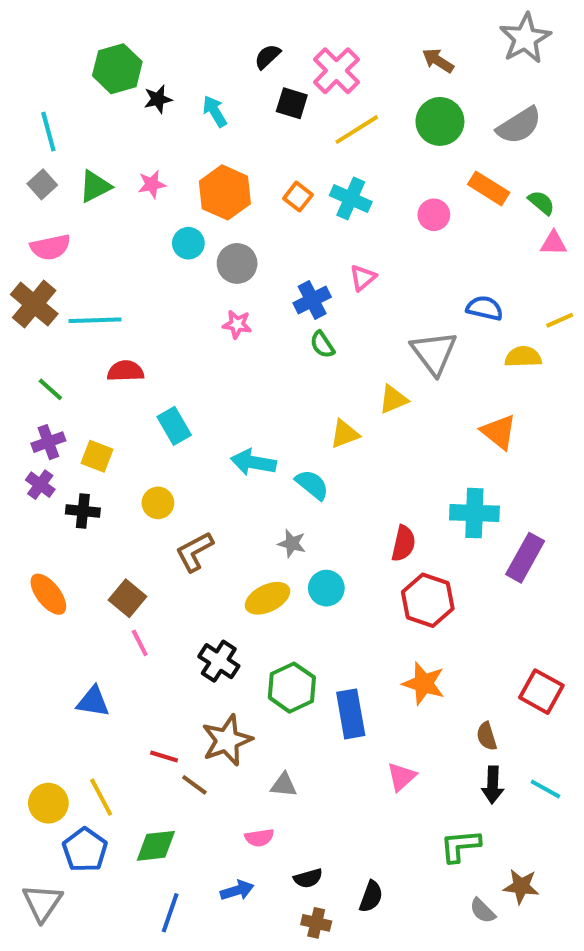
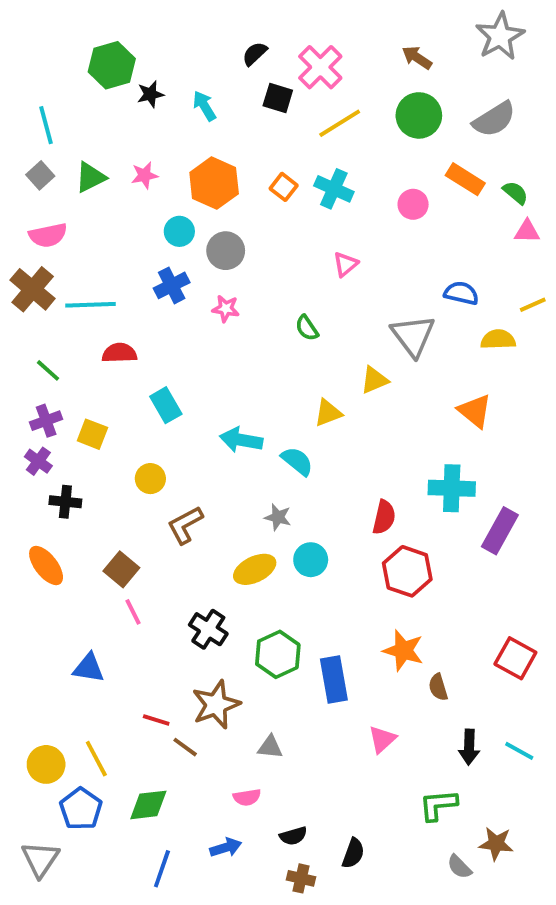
blue cross: (312, 300) -> (172, 285), moved
black cross: (83, 511) -> (65, 502), moved
brown semicircle: (487, 736) -> (438, 687), moved

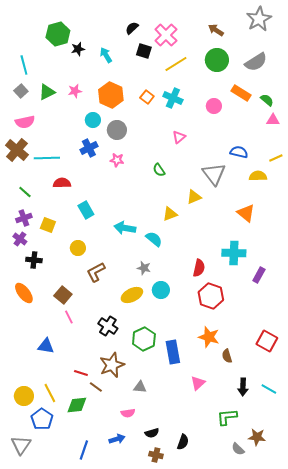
purple rectangle: (500, 531) -> (259, 275), size x0.7
green diamond: (148, 805) -> (77, 405), moved

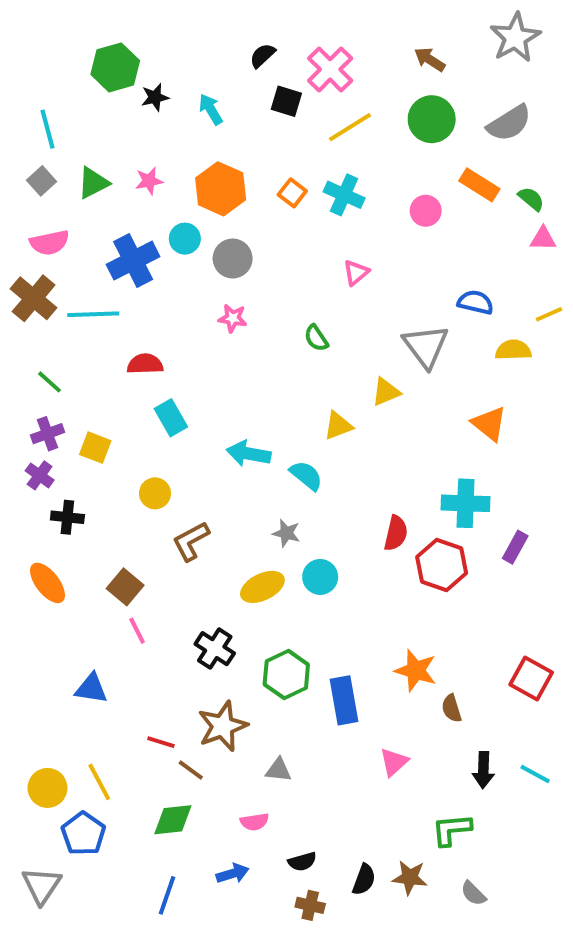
blue cross: (89, 148) -> (133, 261), moved, size x1.4
red semicircle: (62, 183) -> (145, 364), moved
red hexagon: (211, 296) -> (442, 565), moved
green diamond: (77, 405) -> (173, 820), moved
brown star: (257, 437) -> (410, 877), moved

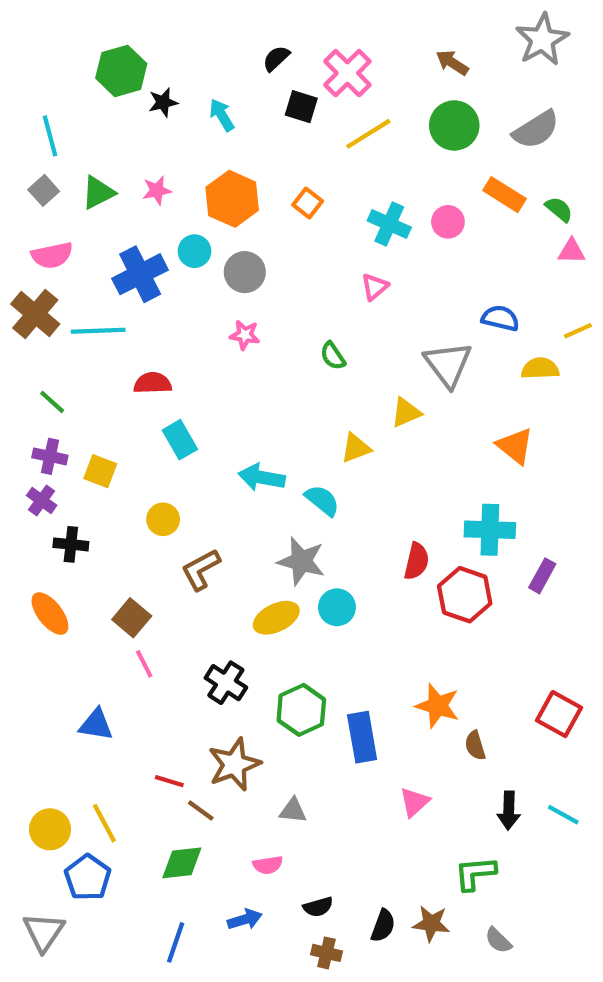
cyan cross: (344, 195) -> (389, 224), moved
purple cross: (48, 434) -> (50, 456), turned 32
gray star: (286, 533) -> (301, 561), size x1.6

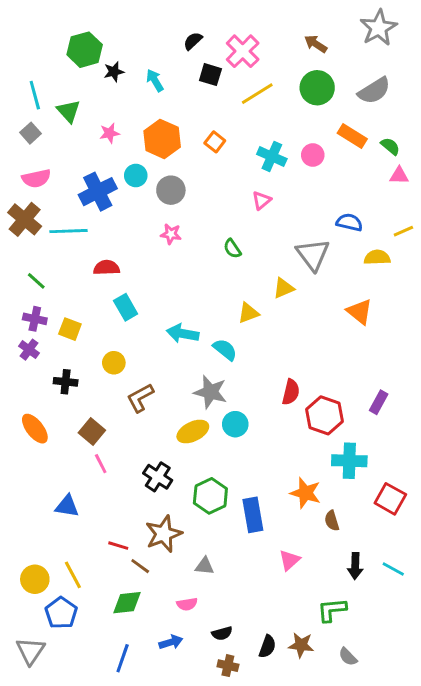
green triangle: (98, 192) -> (68, 111), moved, turned -45
cyan cross: (490, 530) -> (349, 461), moved
black cross: (71, 544) -> (66, 382), moved

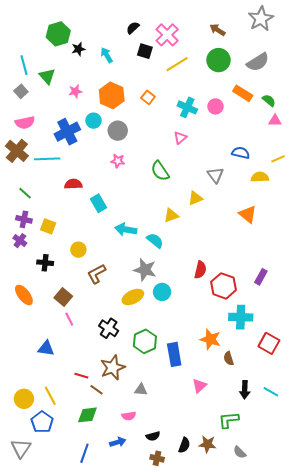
green semicircle: (232, 249) -> (160, 171), size x1.5
gray triangle: (313, 255) -> (215, 175), size x0.7
cyan rectangle: (126, 307) -> (99, 203), moved

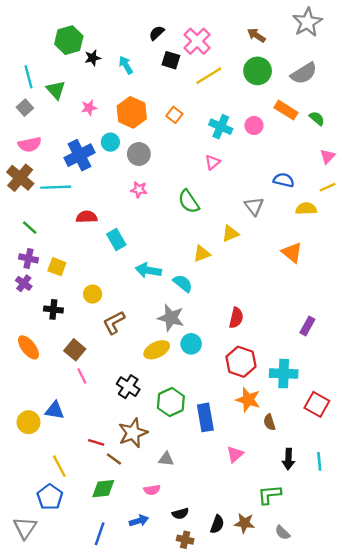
pink triangle: (275, 121) -> (328, 156), moved, turned -48
red hexagon: (224, 286) -> (241, 362), moved
cyan line: (271, 392) -> (319, 461), turned 56
yellow circle: (24, 399) -> (28, 422), moved

